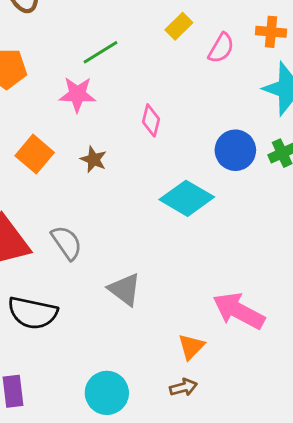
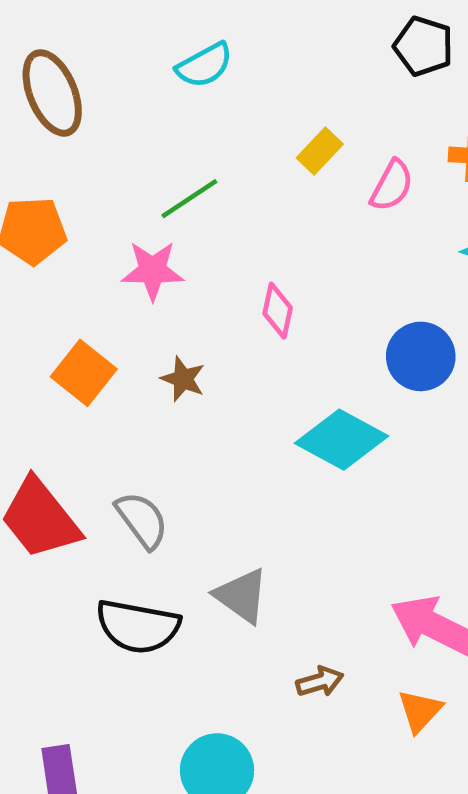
black semicircle: (33, 313) -> (138, 626), moved
orange triangle: (191, 347) -> (420, 711), moved
brown arrow: (183, 387) -> (320, 682), moved

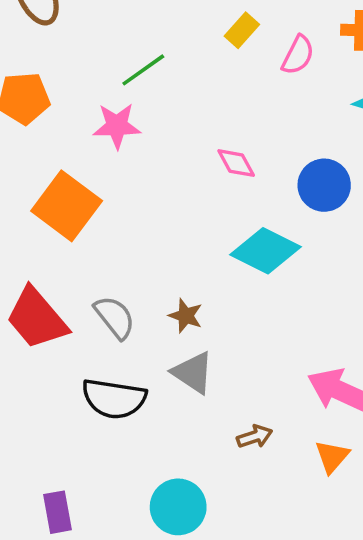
pink diamond: (278, 311) -> (236, 163), moved, turned -39
orange square: (84, 373) -> (67, 206), size x1.4
brown star: (183, 379) -> (186, 316), moved

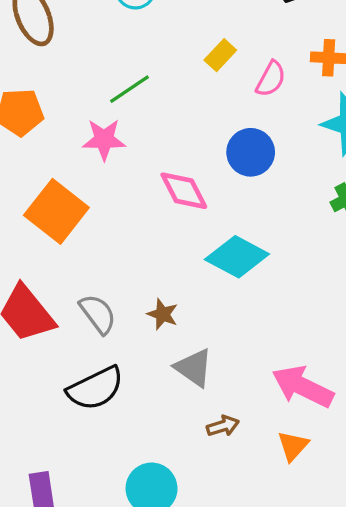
pink diamond: (236, 163) -> (184, 191), moved, size x1.4
blue circle: (324, 185) -> (251, 152), moved
gray triangle: (193, 373) -> (194, 368), moved
black semicircle: (114, 399) -> (95, 388), turned -36

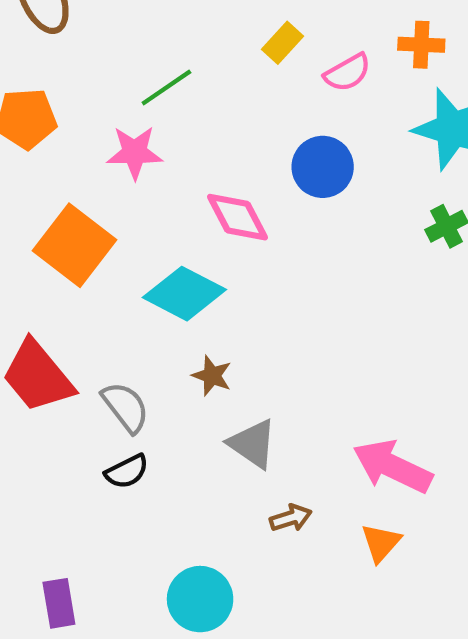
pink semicircle: (271, 79) -> (347, 73), turned 33
cyan diamond: (237, 257) -> (184, 294), moved
gray semicircle: (98, 314) -> (126, 407), moved
black semicircle: (95, 388) -> (127, 471), size x0.6

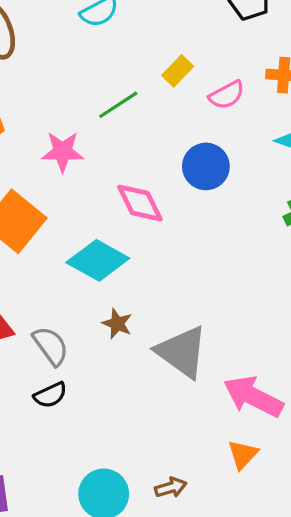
green line: (166, 87) -> (118, 105), moved
gray triangle: (252, 444) -> (182, 352), moved, size x1.4
brown arrow: (291, 518) -> (171, 488), moved

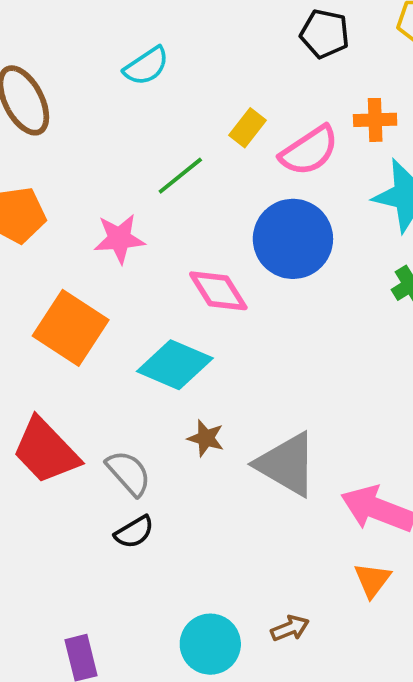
pink semicircle: (227, 95) -> (309, 151), size x1.4
blue circle: (206, 166) -> (293, 239), size x1.4

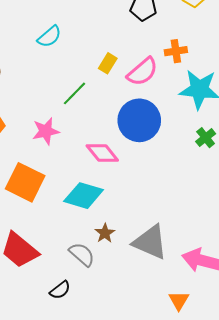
brown star: (206, 438) -> (105, 233), turned 30
gray semicircle: (129, 473) -> (82, 254), moved
black semicircle: (134, 532) -> (60, 290), moved
orange triangle: (372, 580) -> (179, 301), moved

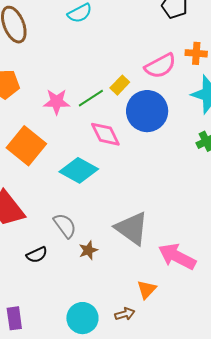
yellow rectangle: (108, 63) -> (120, 85), moved
green line: (75, 93) -> (91, 98), moved
brown star: (105, 233) -> (88, 250), moved

